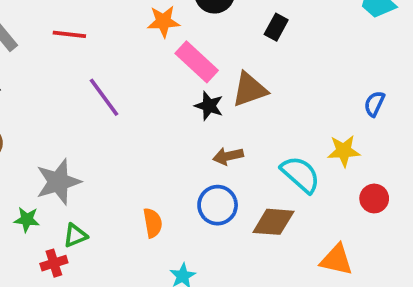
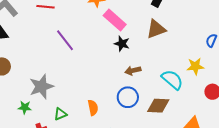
brown triangle: (250, 89) -> (156, 29), moved
green triangle: (75, 236) -> (60, 114), moved

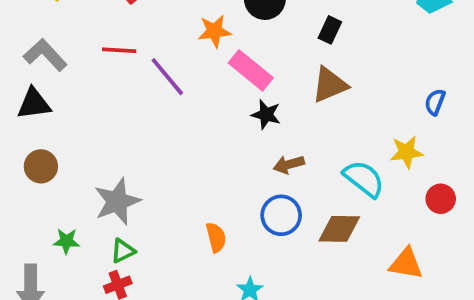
purple line: (65, 40) -> (167, 77), moved
green star: (25, 107) -> (66, 241), moved
green triangle: (60, 114) -> (123, 251), moved

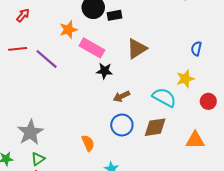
black rectangle: (330, 30) -> (114, 15), moved, turned 64

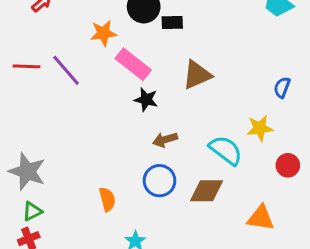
red line: (18, 49) -> (26, 66), moved
gray star: (30, 132) -> (27, 172), turned -30

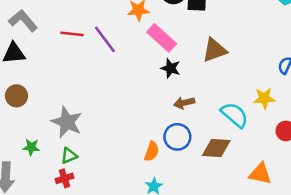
orange semicircle: (107, 199) -> (152, 151), moved, turned 30

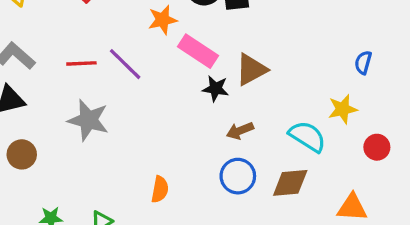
brown triangle: (215, 50) -> (251, 70), moved
gray star: (67, 122) -> (88, 120), moved
orange semicircle: (152, 151) -> (160, 189), moved

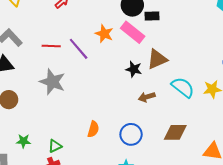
orange star: (163, 20) -> (104, 34), moved, turned 30
pink rectangle: (198, 51) -> (133, 32), moved
cyan semicircle: (307, 136) -> (183, 87), moved
blue circle: (238, 176) -> (131, 134), moved

